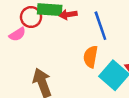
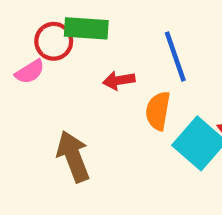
red arrow: (68, 15) -> (119, 80), moved

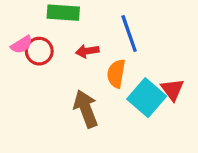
red circle: (54, 41) -> (39, 51), moved
brown arrow: (73, 156) -> (86, 109), moved

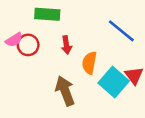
blue line: (129, 33) -> (121, 31), moved, turned -32
red arrow: (87, 51) -> (66, 45), turned -90

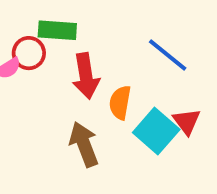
red circle: (28, 45) -> (29, 53), moved
red arrow: (66, 45) -> (86, 76), size x1.6

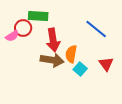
cyan square: (156, 131) -> (80, 69), moved, size x0.6
brown arrow: (84, 144) -> (52, 60), moved, turned 120

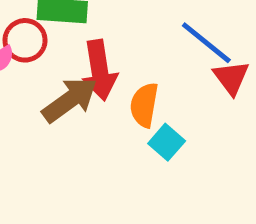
brown arrow: (52, 60) -> (70, 100), moved, turned -45
red triangle: (106, 64) -> (231, 78), moved

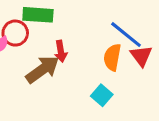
red arrow: (100, 70) -> (61, 51), size x0.6
orange semicircle: (144, 105) -> (112, 57), moved

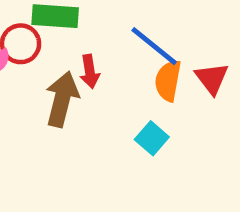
blue line: (126, 35) -> (154, 46), moved
brown arrow: (43, 69) -> (62, 99), turned -40

